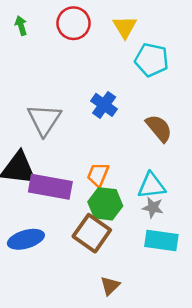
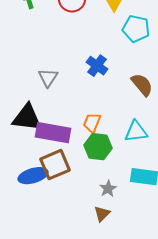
gray triangle: (44, 120) -> (48, 78), size x0.7
gray star: (153, 208) -> (108, 189), moved, turned 30
brown square: (92, 233) -> (55, 165), moved, turned 32

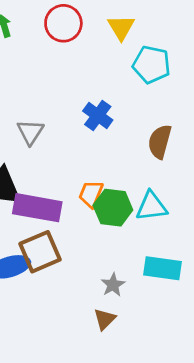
brown semicircle: (142, 85) -> (160, 142), turned -125
green hexagon: (98, 147) -> (113, 208), moved

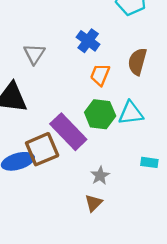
orange trapezoid: (91, 194) -> (100, 75), moved
purple rectangle: (37, 208) -> (68, 132), moved, turned 36
cyan rectangle: (162, 268) -> (149, 162), moved, size x0.6

